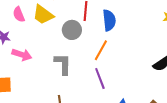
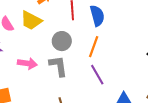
gray circle: (72, 30) -> (62, 41), moved
pink arrow: (22, 55) -> (27, 63), moved

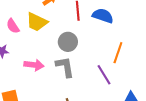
blue semicircle: (97, 16) -> (103, 16), turned -55
orange line: (94, 47) -> (118, 53), moved

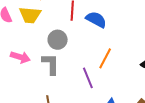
yellow trapezoid: (37, 22) -> (30, 15), turned -30

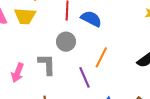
gray circle: (58, 40) -> (66, 42), moved
pink arrow: (20, 57) -> (18, 73), moved, turned 96

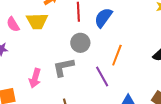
blue semicircle: (91, 19) -> (103, 18), turned -75
gray L-shape: (47, 64) -> (63, 67), turned -95

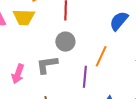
blue semicircle: (103, 18) -> (119, 21), moved
purple line: (102, 77) -> (85, 77), turned 30

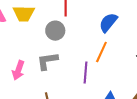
blue semicircle: (119, 21) -> (108, 23), moved
gray circle: (65, 42) -> (55, 31), moved

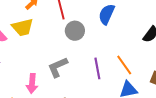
gray circle: (55, 31) -> (75, 31), moved
orange line: (101, 52) -> (124, 65), moved, turned -45

